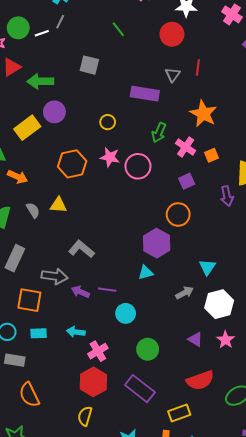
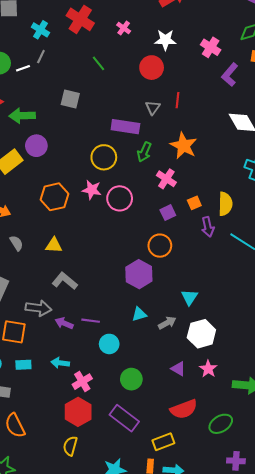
yellow circle: (108, 122) -> (104, 157), moved, size x1.6
green arrow: (159, 133) -> (144, 152), moved
orange square: (212, 155) -> (194, 203), moved
yellow triangle: (58, 205) -> (54, 245), moved
cyan triangle: (146, 273) -> (139, 314), moved

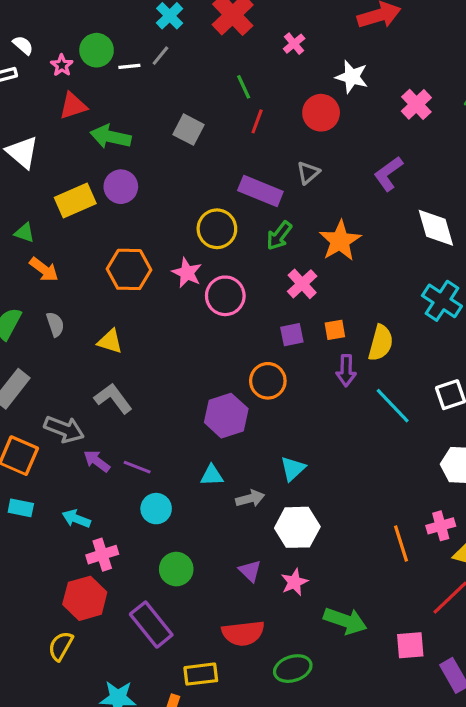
purple L-shape: (230, 75) -> (388, 174), moved
red line: (178, 100) -> (257, 121), moved

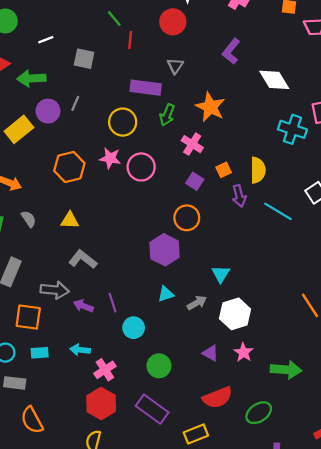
gray line: (160, 56) -> (75, 103), moved
white line: (129, 66) -> (46, 40), moved
purple square: (292, 335) -> (195, 181), turned -30
purple line: (137, 467) -> (112, 303), turned 66

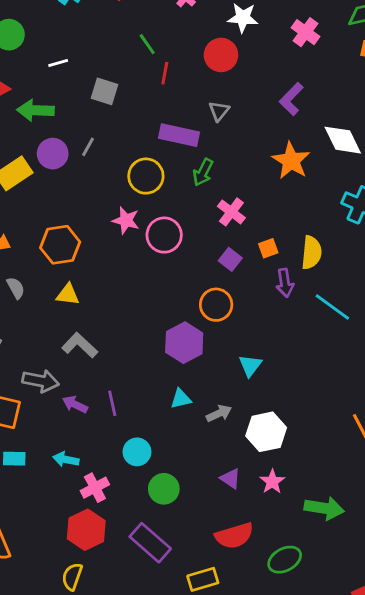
orange star: (210, 107) -> (291, 161), moved
orange hexagon: (69, 167) -> (60, 245), moved
cyan triangle: (221, 274) -> (250, 366), moved
cyan circle: (134, 328) -> (137, 452), moved

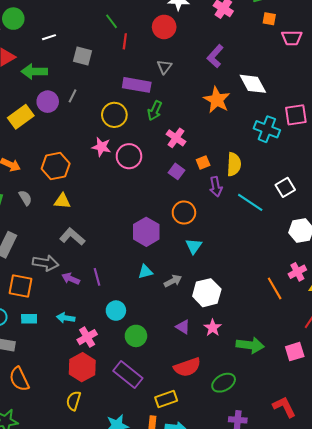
orange circle: (216, 305) -> (184, 212), moved

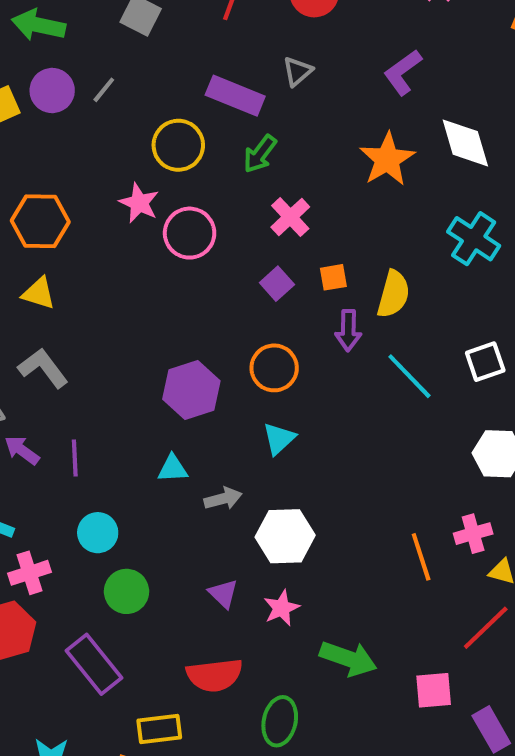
green ellipse: (224, 383) -> (280, 721), turned -60

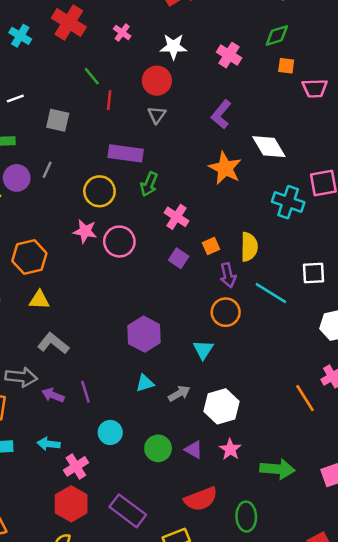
gray triangle: (298, 71) -> (157, 115), moved
white square: (485, 362) -> (314, 273), turned 30
orange circle: (274, 368) -> (226, 312), moved
green circle: (127, 591) -> (158, 448), moved

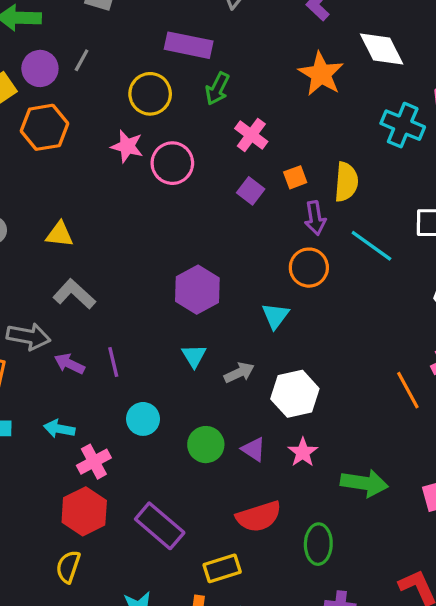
orange hexagon: (29, 257) -> (44, 127), moved
cyan triangle: (145, 383) -> (194, 356), turned -48

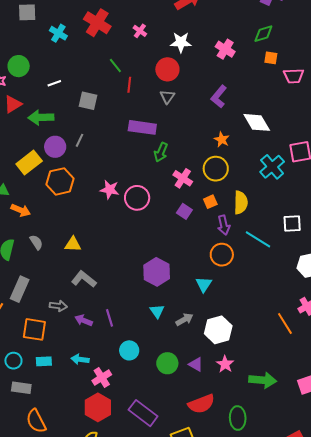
orange star: (321, 74) -> (222, 140), size x0.6
yellow circle: (150, 94) -> (216, 169), moved
cyan cross: (403, 125) -> (272, 167), turned 30
gray arrow: (28, 336) -> (58, 306), size x0.7

